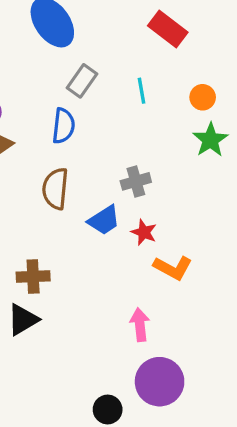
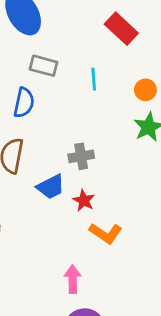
gray rectangle: (82, 81) -> (44, 66), turned 64

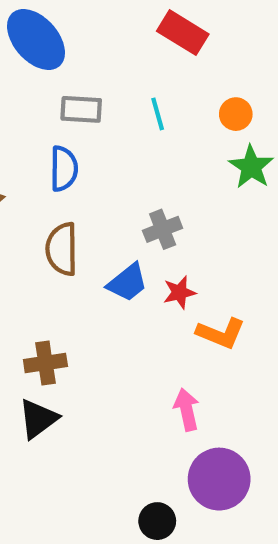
red star: (84, 200) -> (179, 292), turned -30

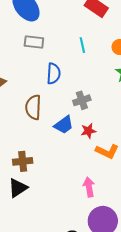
gray rectangle: (81, 109) -> (34, 42), moved
blue semicircle: (64, 169) -> (54, 73), moved

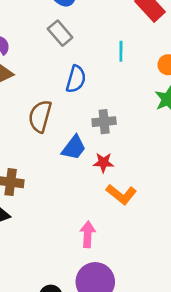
gray rectangle: (34, 42) -> (60, 33), turned 30
blue trapezoid: (64, 125) -> (74, 148), turned -30

